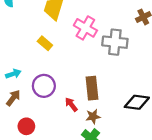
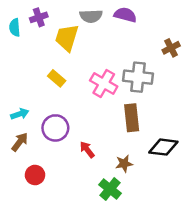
pink cross: (85, 28) -> (104, 83), moved
brown rectangle: (92, 88) -> (132, 118), moved
brown star: (93, 116) -> (124, 164), moved

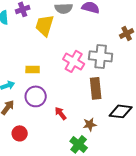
yellow rectangle: (57, 78) -> (33, 69), moved, turned -40

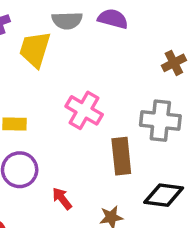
gray cross: (101, 56) -> (160, 121), moved

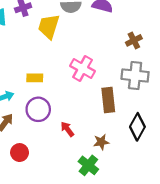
brown cross: (174, 63) -> (134, 40), moved
black diamond: (164, 195) -> (137, 127), turned -68

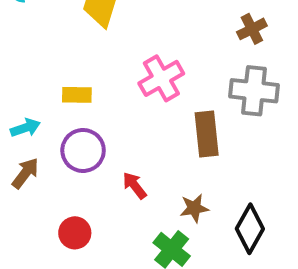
pink cross: (83, 68) -> (161, 78), turned 30
black diamond: (137, 127) -> (250, 229), moved
red circle: (20, 153) -> (75, 233), moved

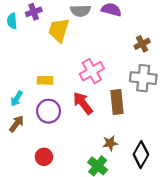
cyan arrow: (25, 128) -> (17, 99), turned 140
red arrow: (135, 186) -> (83, 103), moved, size x1.5

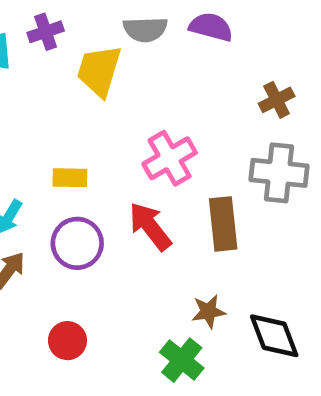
black diamond: (141, 155) -> (274, 336), turned -50

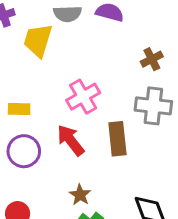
brown star: (208, 311) -> (80, 195), moved, turned -30

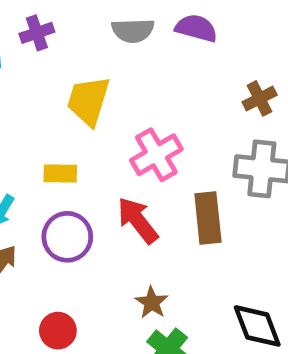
yellow trapezoid: (38, 40) -> (88, 101), moved

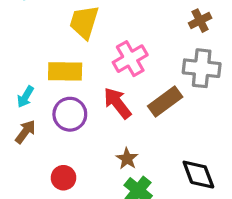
yellow rectangle: (60, 174) -> (65, 71), size x1.5
brown rectangle: (208, 218) -> (165, 102), turned 60

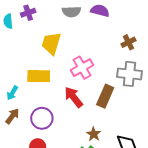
brown rectangle: (165, 102) -> (105, 96), turned -30
purple circle: (70, 114) -> (42, 118), moved
brown star: (127, 159) -> (94, 134), moved

